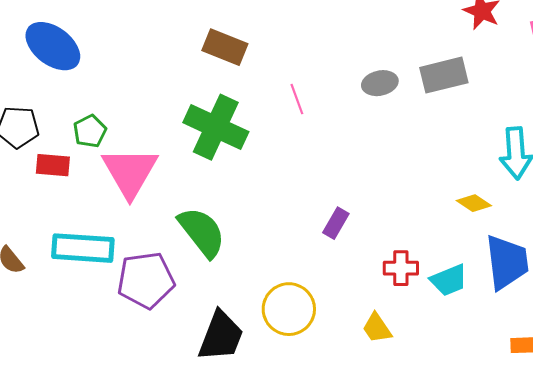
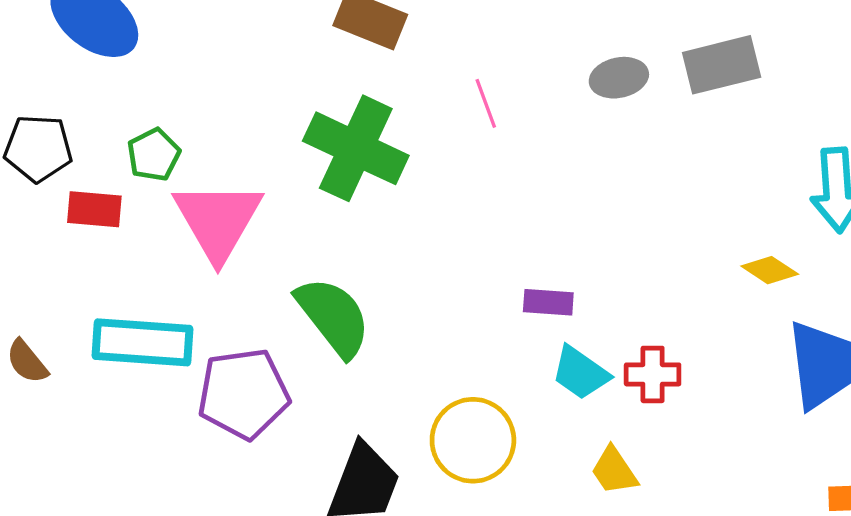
purple rectangle: (336, 223) -> (548, 302), turned 64
cyan trapezoid: (449, 280) -> (580, 373), moved, turned 57

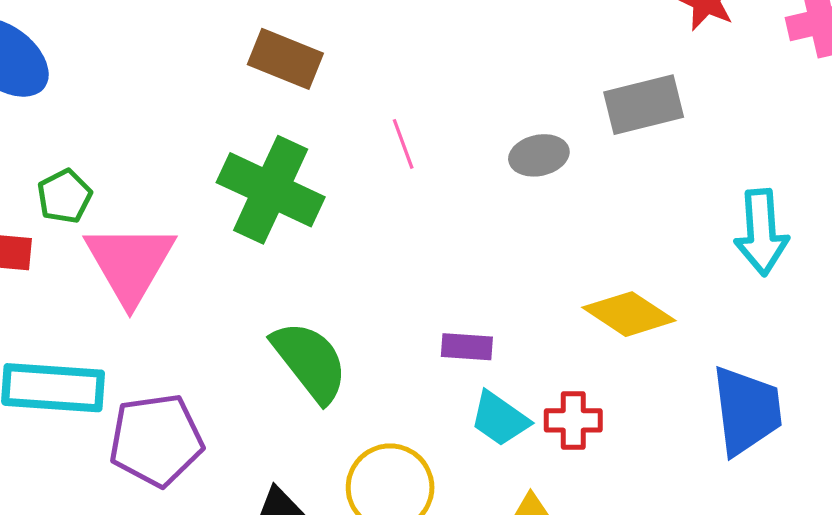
gray ellipse: (619, 78) -> (539, 155), moved
yellow diamond: (770, 270) -> (629, 314), moved, size x1.6
green semicircle: (333, 317) -> (310, 362), moved

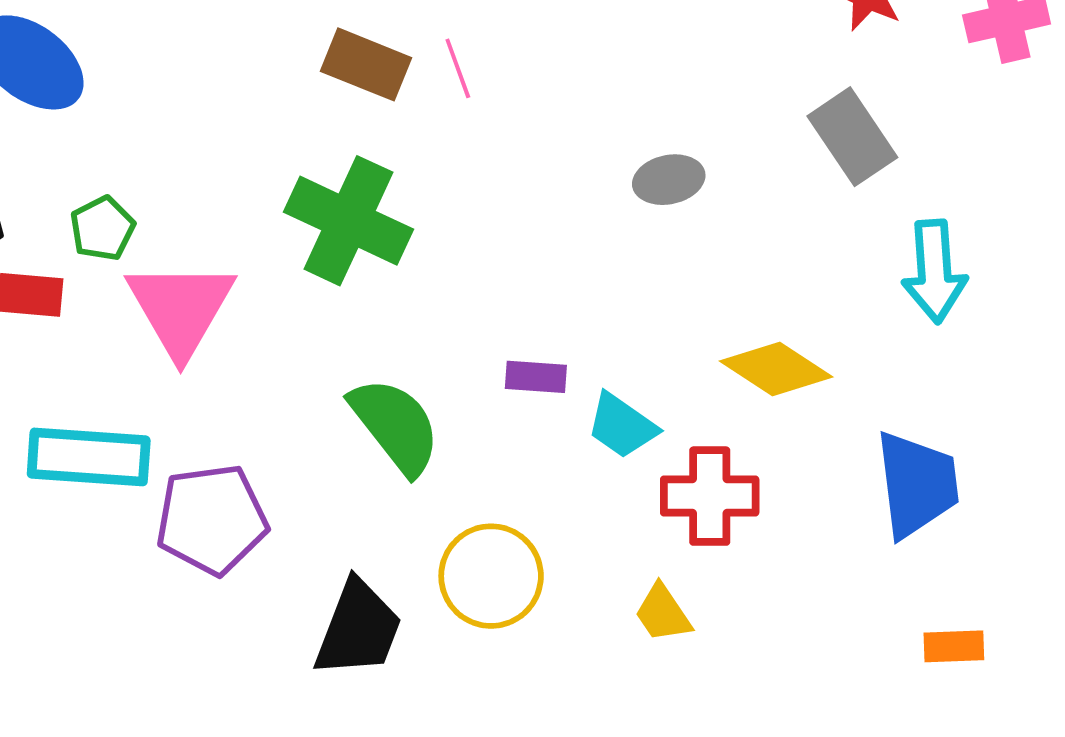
gray rectangle: (644, 105) -> (852, 137), moved, turned 70
pink line: (403, 144) -> (458, 68), moved
purple rectangle: (467, 347) -> (536, 377), moved
cyan trapezoid: (500, 419) -> (622, 426), moved
red cross: (573, 420) -> (710, 496), size x1.4

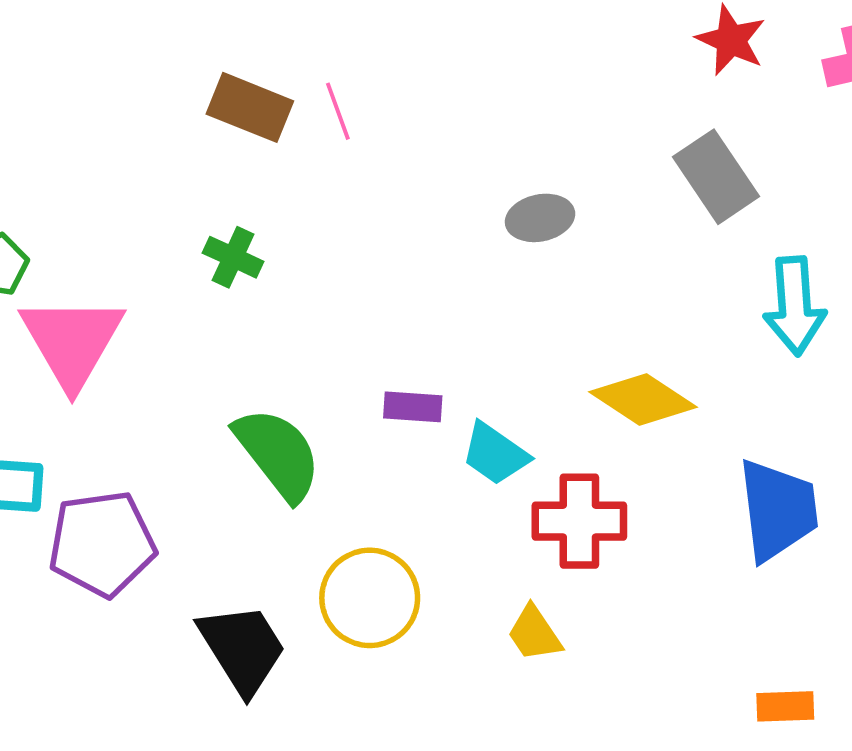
green cross: (348, 221) -> (233, 257), size x0.5
black trapezoid: (358, 629) -> (242, 648), turned -53
orange rectangle: (954, 646) -> (785, 706), moved

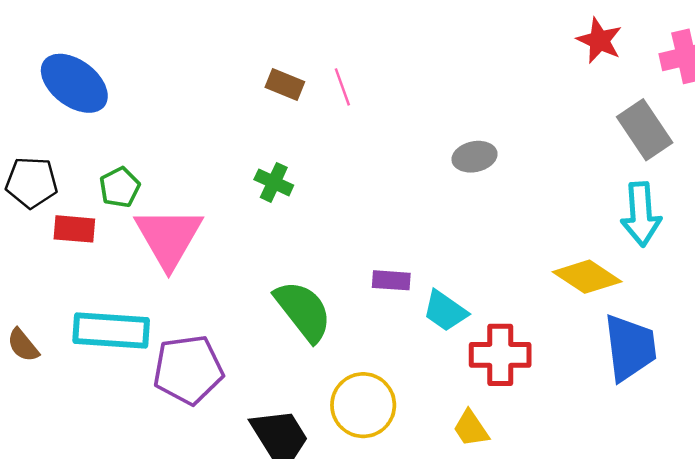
brown rectangle: (250, 107) -> (285, 85), size x0.7
gray rectangle: (716, 177) -> (645, 130), moved
yellow diamond: (643, 399) -> (587, 277), moved

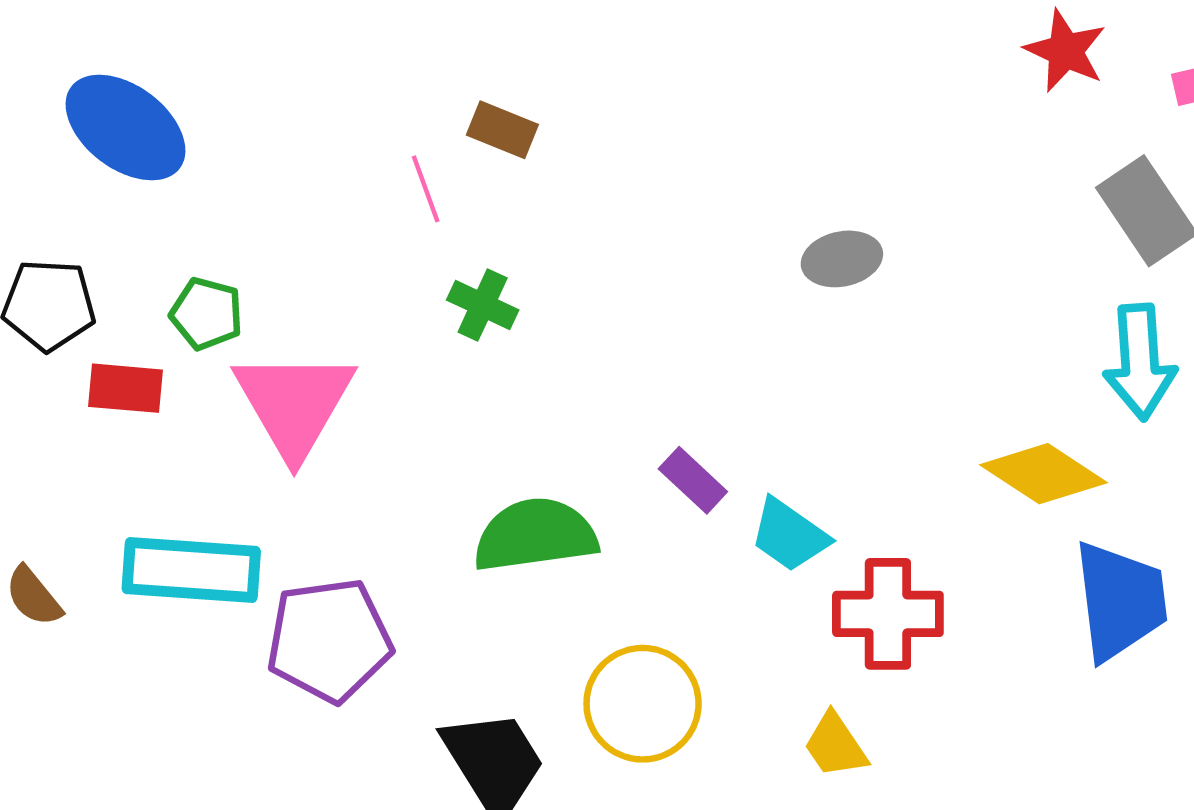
pink line: (342, 87) -> (426, 189), moved
green pentagon: (120, 187) -> (207, 314), turned -30
purple rectangle: (391, 280) -> (693, 480), turned 39
green semicircle: (303, 311) -> (535, 535), turned -60

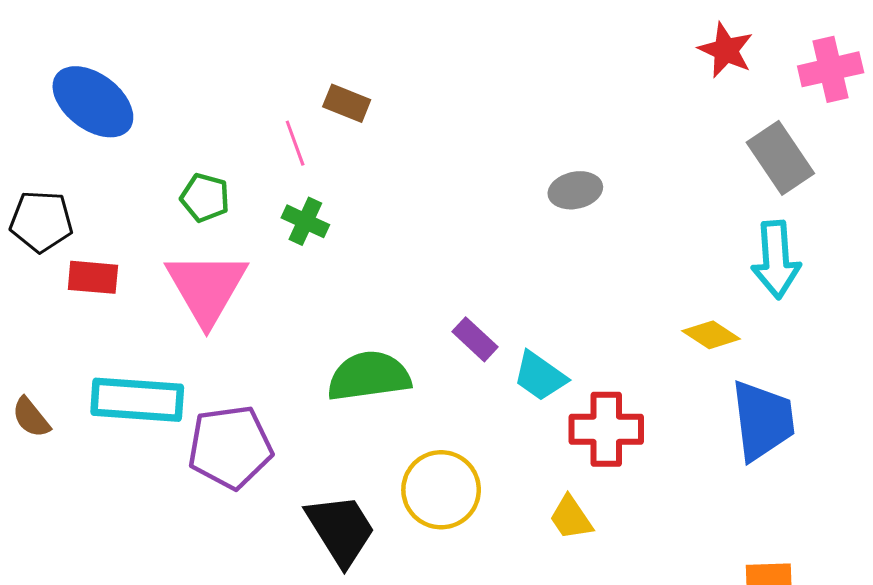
green cross: (483, 305) -> (305, 221), moved
green pentagon: (207, 314) -> (205, 198), moved
yellow diamond: (1043, 474) -> (711, 335), size x0.7

